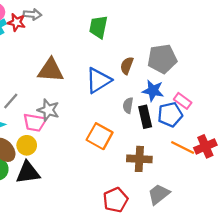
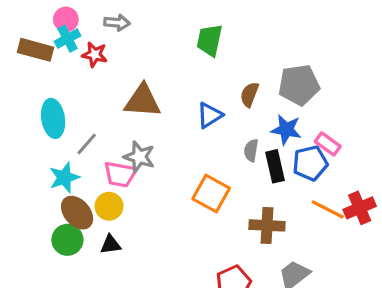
red star: (16, 22) -> (95, 55), moved
blue triangle: (98, 80) -> (210, 115), size x0.7
black triangle: (28, 173) -> (111, 245), size x0.6

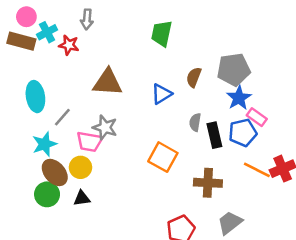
pink circle: (66, 19) -> (26, 17), moved
gray arrow: (117, 23) -> (87, 19), turned 90
blue star: (286, 130) -> (239, 98), moved, turned 30

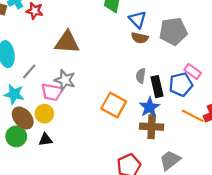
brown semicircle: (194, 77) -> (140, 38), turned -98
blue triangle: (162, 94) -> (137, 19), moved, turned -42
blue star: (239, 98) -> (149, 107), moved
cyan star: (44, 144) -> (14, 94), turned 30

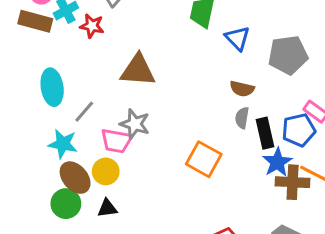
brown semicircle: (140, 38) -> (242, 89), moved
blue star: (149, 107) -> (277, 162), moved
brown cross: (152, 127) -> (293, 182), moved

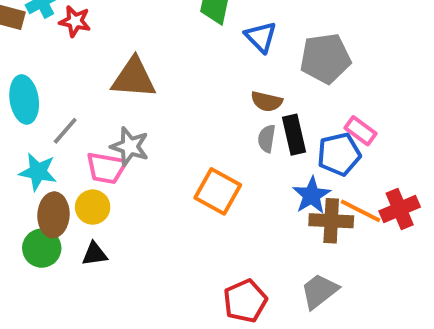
black rectangle: (265, 133) -> (294, 135), moved
brown ellipse: (75, 178) -> (53, 215), turned 44

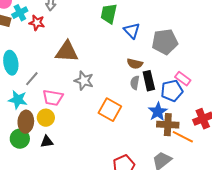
gray star: (130, 146) -> (84, 81), moved
orange line: (360, 211) -> (183, 137), moved

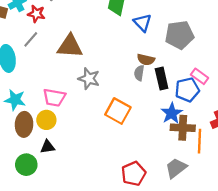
gray line: (32, 79) -> (31, 39), moved
gray semicircle: (135, 83) -> (139, 73), moved
orange line: (183, 137) -> (200, 141), turned 65
green circle: (20, 139) -> (26, 165), moved

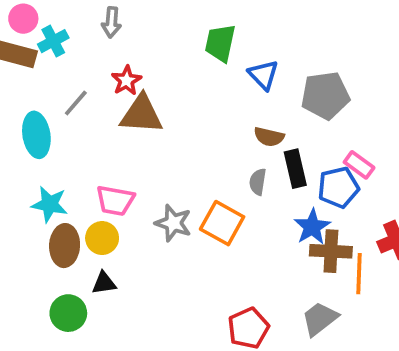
red star: (36, 14) -> (126, 80), moved, turned 30
gray semicircle: (139, 73) -> (258, 182), moved
gray star: (89, 79) -> (173, 223), moved

